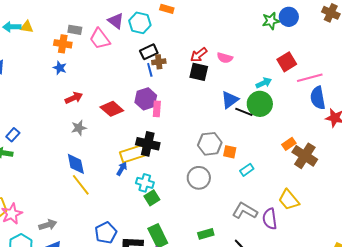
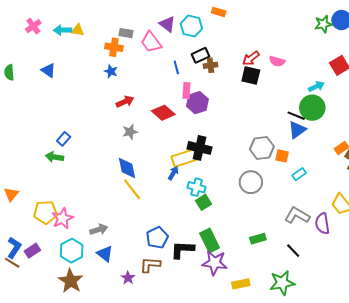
blue line: (150, 70) -> (176, 67), moved
blue triangle: (230, 100) -> (297, 130), moved
pink rectangle: (157, 109) -> (186, 91), moved

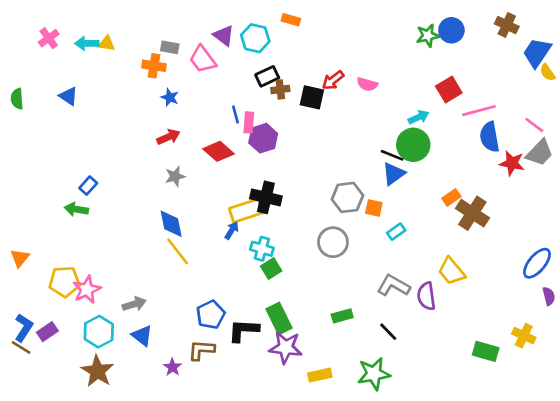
blue line: (176, 67) -> (236, 115), moved
blue star: (111, 71) -> (170, 97), moved
black square: (251, 75) -> (312, 97), moved

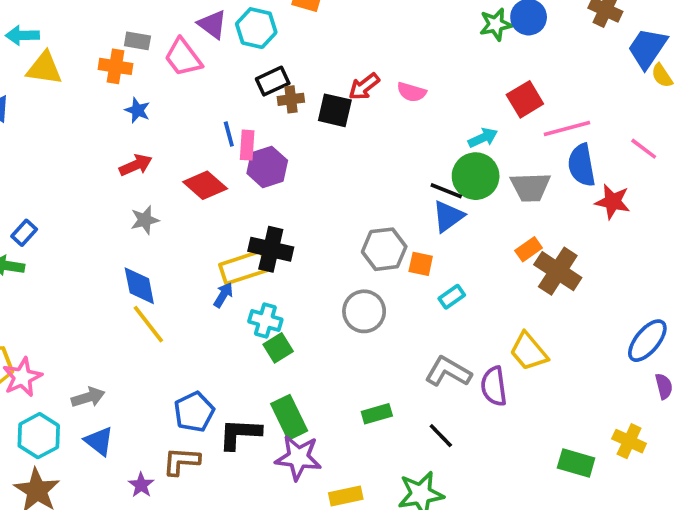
yellow triangle: (107, 43) -> (44, 68), moved, size x1.5
gray trapezoid: (540, 153) -> (530, 187), moved, turned 44

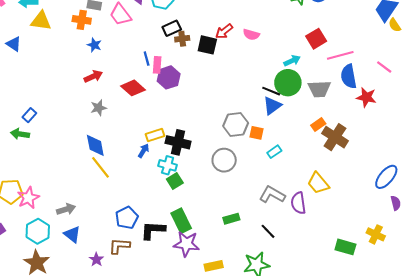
black cross: (271, 249) -> (178, 142), moved
yellow rectangle: (243, 267) -> (155, 135), size x0.7

